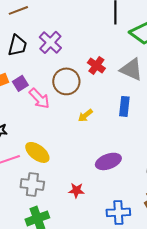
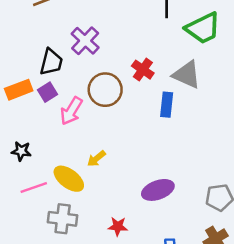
black trapezoid: (17, 45) -> (51, 62), moved
pink arrow: (39, 98) -> (71, 111), turned 75
blue rectangle: (124, 106) -> (167, 105), moved
yellow arrow: (85, 115) -> (96, 159), moved

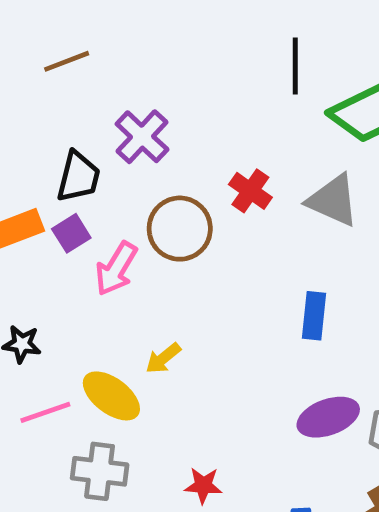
blue rectangle: (167, 105) -> (314, 316), moved
purple ellipse: (158, 190) -> (328, 417), moved

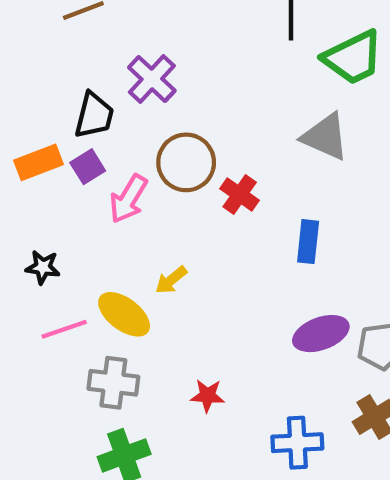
red cross: (250, 191) -> (240, 194), moved

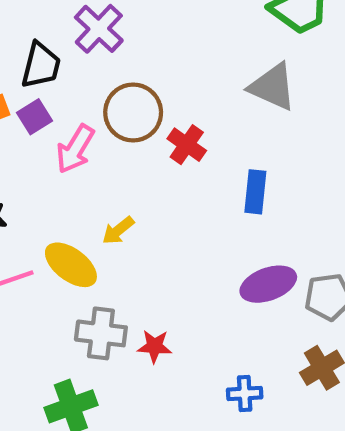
gray cross: (113, 383) -> (101, 333), moved
blue cross: (297, 443) -> (245, 393), size x0.7

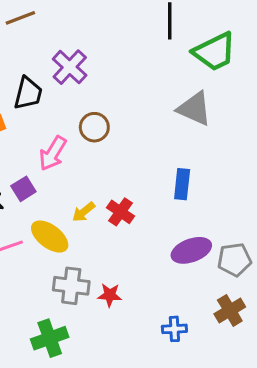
brown circle: (133, 112) -> (94, 127), size x0.7
purple square: (34, 117) -> (23, 189), moved
red cross: (187, 145) -> (121, 212), moved

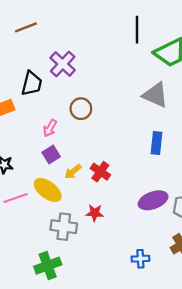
pink arrow: (53, 153) -> (50, 128), size x0.7
blue rectangle: (182, 184) -> (156, 143), moved
purple square: (23, 189) -> (51, 154), moved
red star: (110, 295) -> (95, 213), moved

